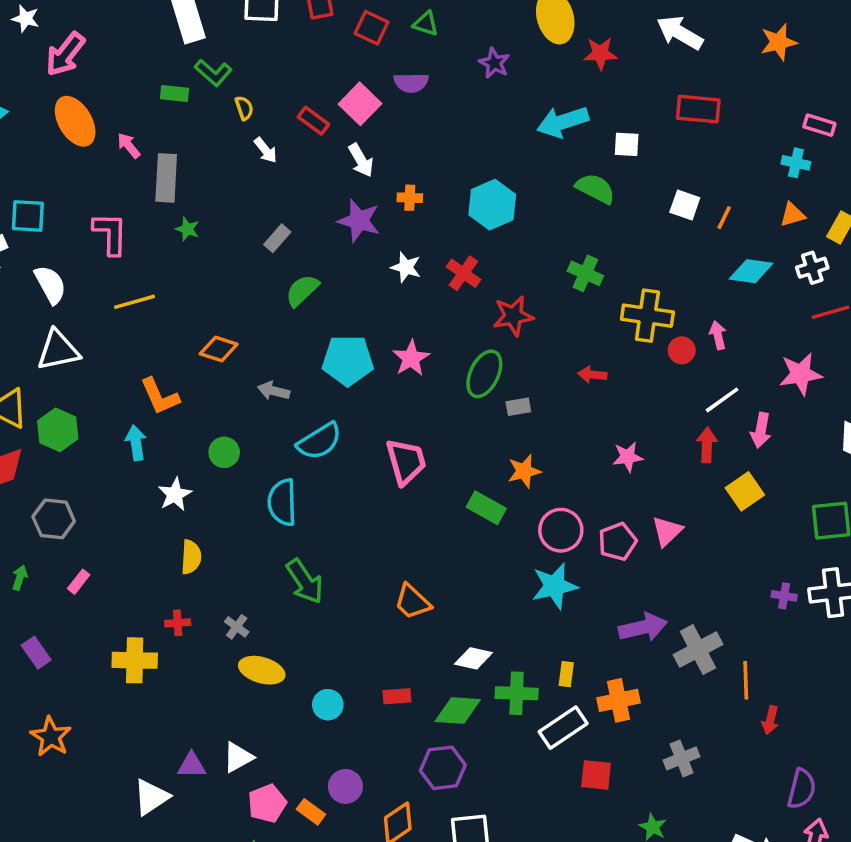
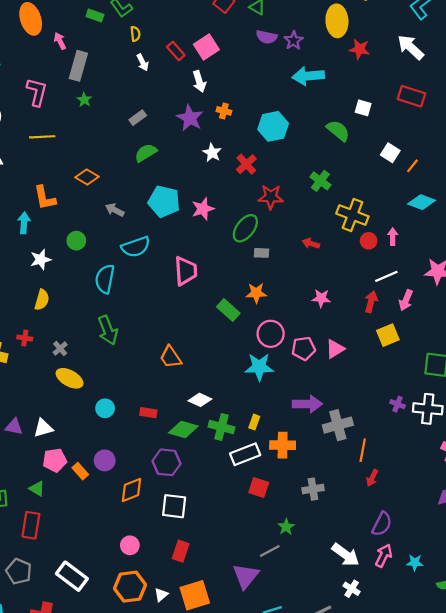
purple semicircle: (411, 83) -> (267, 37), moved
cyan arrow: (563, 122) -> (308, 76), moved

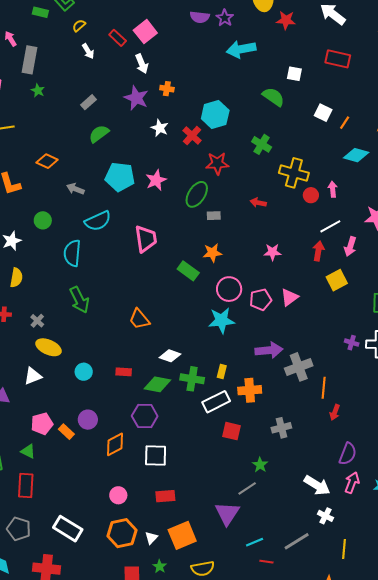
yellow semicircle: (135, 34) -> (79, 26), turned -120
cyan hexagon: (273, 126) -> (215, 114), moved
white triangle: (43, 428) -> (33, 376), moved
red rectangle: (181, 551) -> (165, 496), turned 72

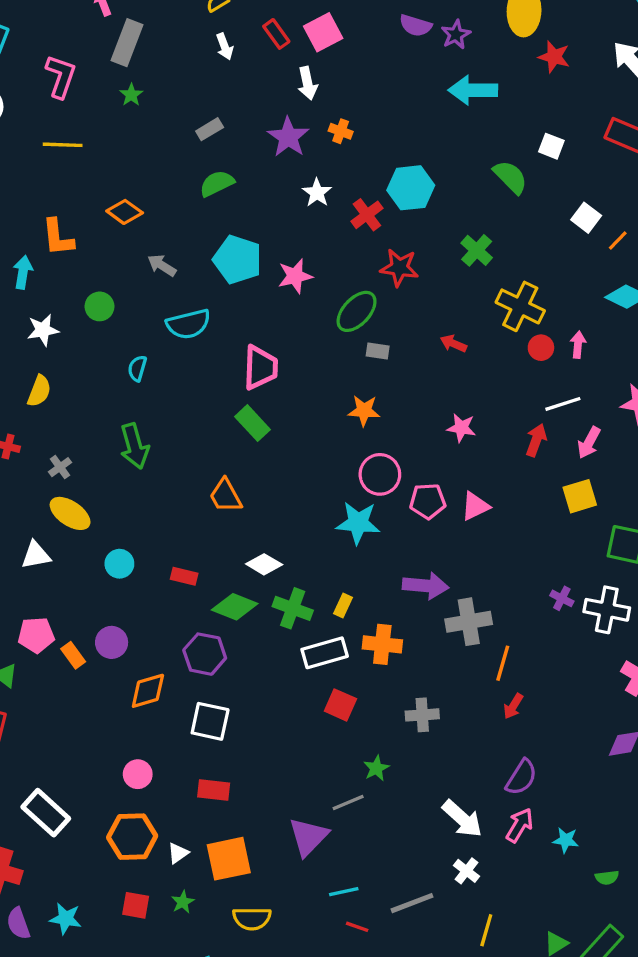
cyan semicircle: (72, 253) -> (137, 368), size x0.6
green rectangle: (188, 271) -> (253, 423), moved
yellow square: (337, 280) -> (580, 496), moved

